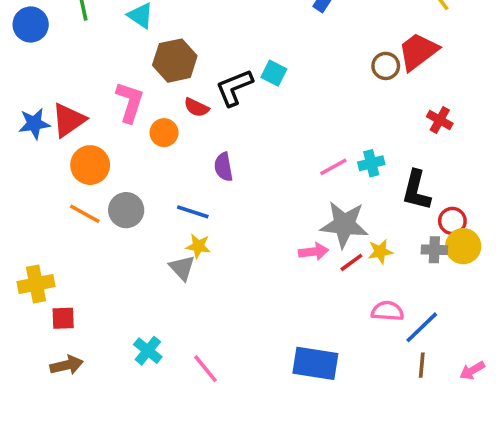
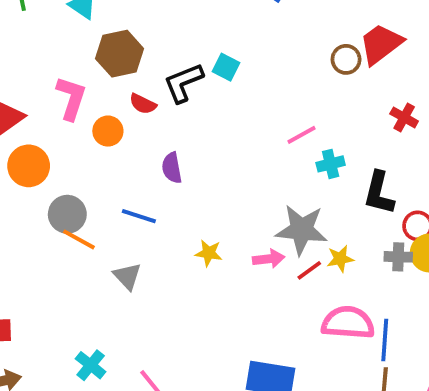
pink line: (333, 167) -> (302, 135), moved
orange line: (85, 214) -> (79, 239), moved
yellow star: (198, 246) -> (209, 253), moved
pink semicircle: (387, 311) -> (348, 323), size x1.5
blue line: (422, 327) -> (385, 340), turned -42

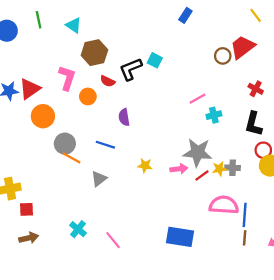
black L-shape: (379, 193) -> (253, 124), moved
gray cross: (398, 257) -> (233, 168), moved
gray triangle: (127, 276) -> (99, 179), turned 35

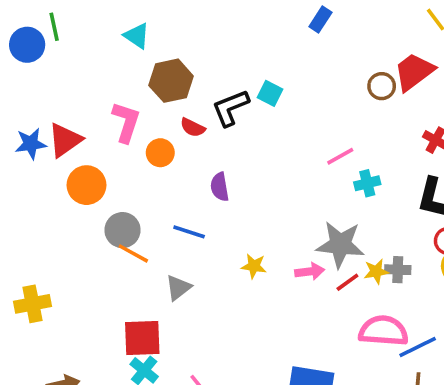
green line: (39, 20) -> (54, 27), moved
red square: (26, 209) -> (142, 338), moved, size x1.6
blue line: (245, 215) -> (418, 347), turned 60

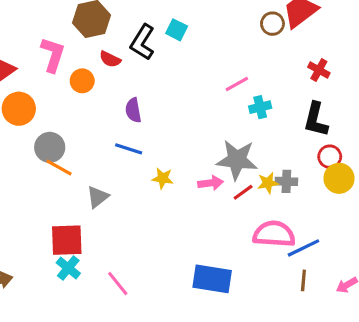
black L-shape: (230, 108) -> (143, 42), turned -36
blue line: (189, 232) -> (129, 149), moved

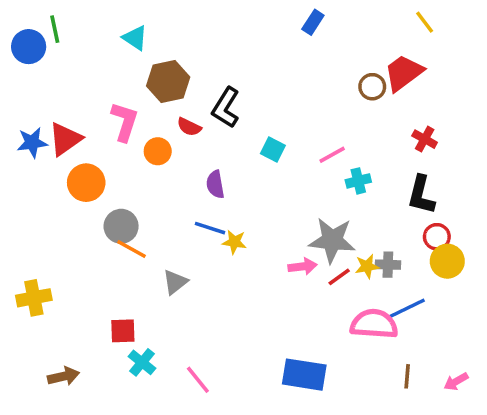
cyan square: (177, 30) -> (273, 150), moved
yellow star: (163, 178) -> (234, 242), moved
red square: (67, 240) -> (123, 331), moved, size x0.7
blue line: (303, 248) -> (407, 308), moved

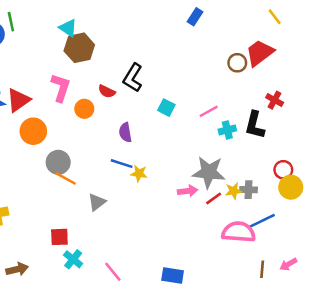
brown hexagon: (168, 81) -> (79, 48), moved
black L-shape: (421, 195) -> (255, 125), moved
blue rectangle: (304, 375) -> (173, 275), moved, size x0.7
pink arrow: (456, 382) -> (288, 264), moved

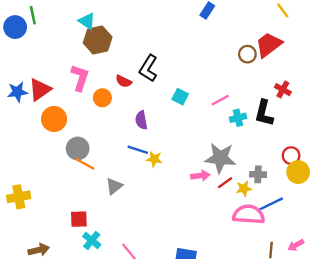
yellow star: (234, 191) -> (244, 189), moved

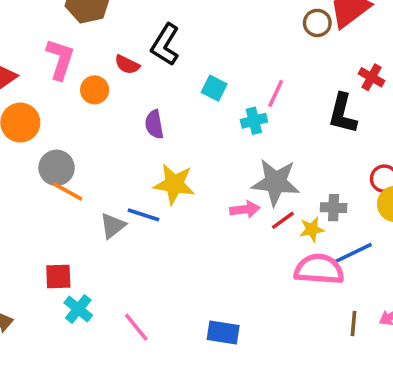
pink line: (220, 100) -> (276, 94), turned -36
cyan cross: (238, 118) -> (254, 121), moved
blue line: (138, 150) -> (143, 215), moved
yellow star: (154, 159) -> (174, 184), size x1.6

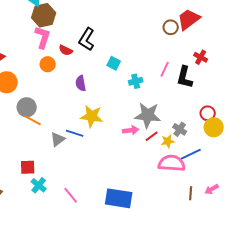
pink L-shape: (60, 59) -> (43, 37), moved
pink line: (276, 94) -> (165, 69), moved
gray cross: (334, 208) -> (180, 129), turned 32
blue rectangle: (223, 333) -> (119, 198), size x1.5

